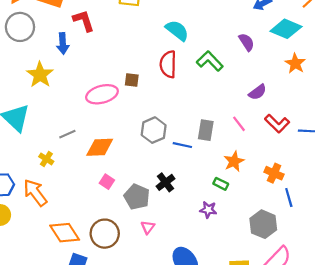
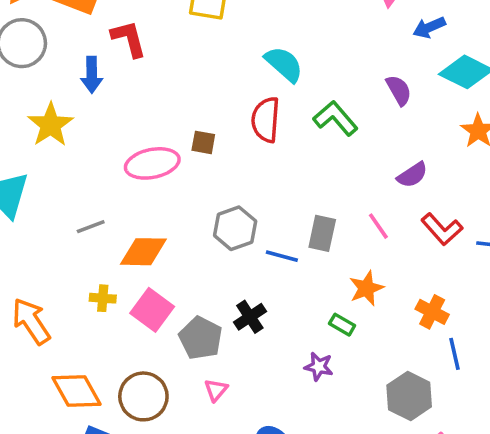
yellow cross: (46, 159) -> (103, 298), moved, turned -32
pink square: (107, 182) -> (152, 310), size x1.6

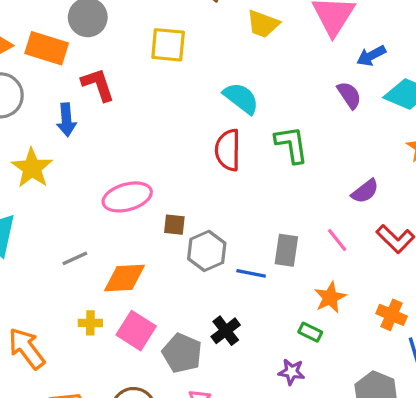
purple semicircle: (399, 90) -> (349, 95), moved
green L-shape: (336, 118) -> (291, 144), turned 36
brown square: (203, 142) -> (174, 225), moved

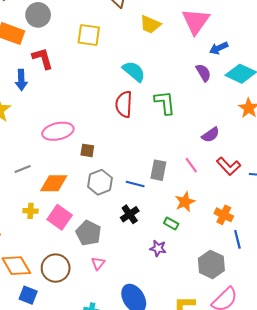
gray hexagon: (207, 251) -> (100, 182), moved
black cross: (226, 331) -> (130, 214), moved

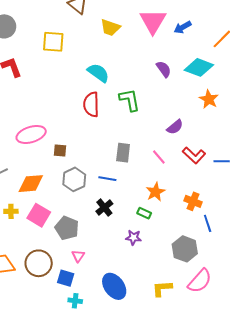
blue arrow: (219, 48) -> (183, 27), moved
gray rectangle: (158, 170) -> (123, 153), moved
blue square: (28, 295) -> (66, 278), moved

